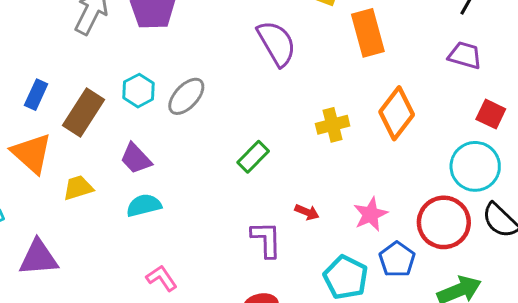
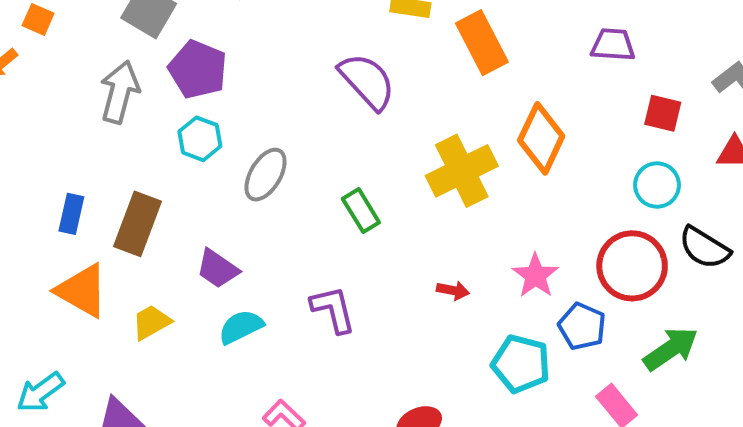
cyan hexagon: (139, 91) -> (200, 139), moved
yellow cross: (333, 125) -> (462, 171), size x1.6
green rectangle: (253, 157) -> (361, 211), moved, turned -64
cyan circle: (475, 166) -> (657, 185), size x0.7
purple L-shape: (266, 239) -> (333, 309), moved

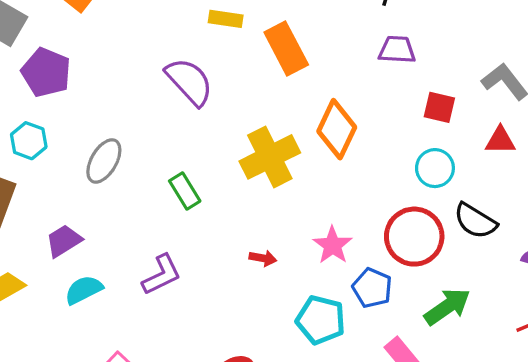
cyan hexagon: (200, 139) -> (29, 141), moved
purple trapezoid: (218, 269) -> (64, 241), turned 114
purple L-shape: (333, 309) -> (162, 275), turned 78

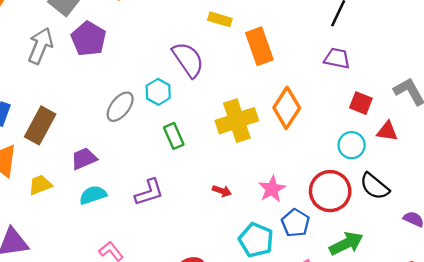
red triangle: (500, 140) -> (387, 131), moved
cyan hexagon: (29, 141) -> (158, 92), moved

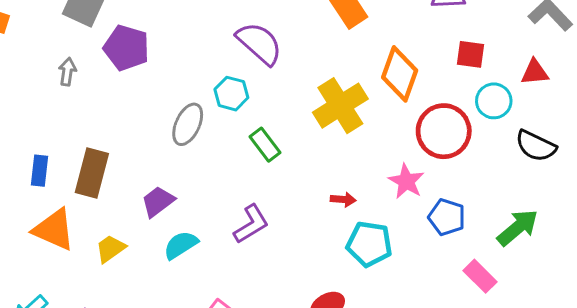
gray arrow: (40, 46) -> (67, 72), size x0.6
red square: (361, 103) -> (470, 54), moved
red circle: (330, 191) -> (444, 131), moved
cyan pentagon: (256, 240) -> (369, 244), moved

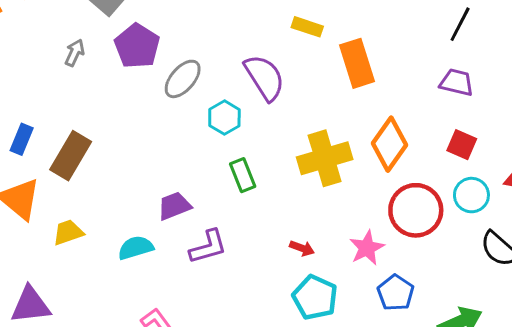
gray ellipse: (188, 124) -> (183, 79), moved
purple trapezoid: (158, 202) -> (174, 206), moved

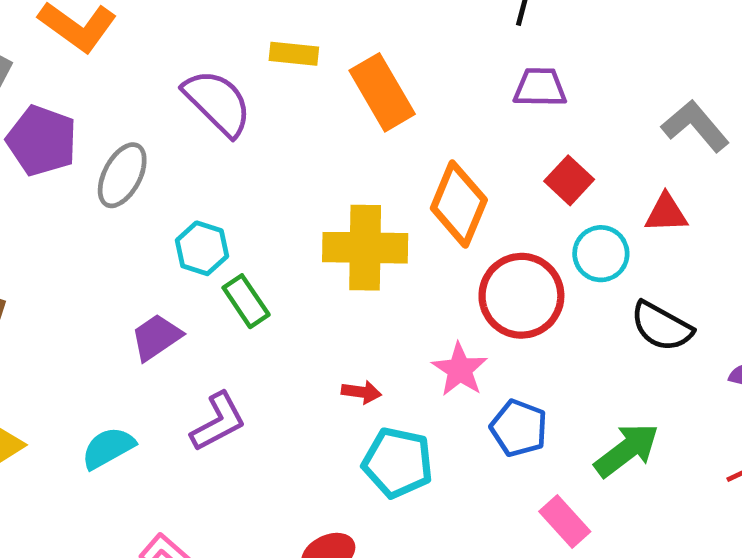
purple semicircle: (264, 77) -> (218, 103), moved
cyan hexagon: (224, 118) -> (202, 248), moved
red square: (462, 145) -> (569, 180), turned 32
yellow cross: (325, 158) -> (365, 248), turned 30
purple trapezoid: (174, 206) -> (156, 337), moved

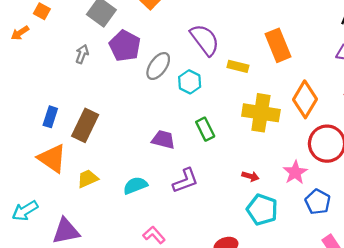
yellow rectangle: (294, 54) -> (238, 66), moved
cyan hexagon: (202, 248) -> (190, 82), moved
purple trapezoid: (156, 337) -> (163, 140), turned 40

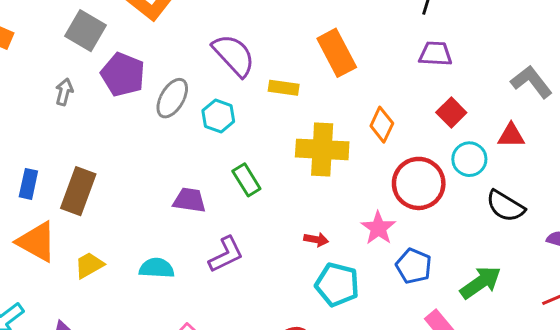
orange diamond: (305, 99) -> (382, 125), size x0.7
cyan semicircle: (135, 185) -> (157, 268), turned 30

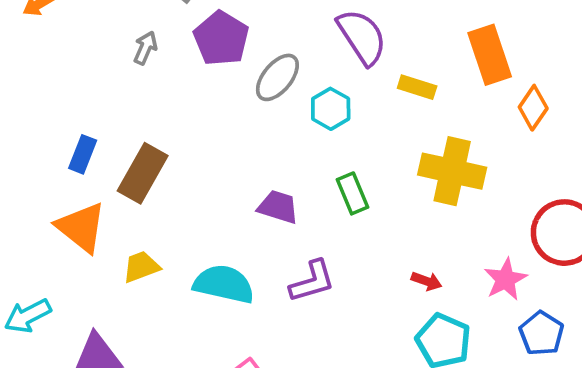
orange diamond: (382, 125) -> (533, 108), moved
cyan semicircle: (157, 268) -> (224, 284), size x1.4

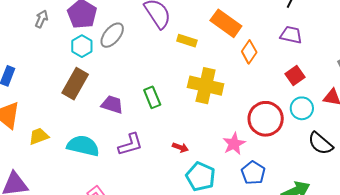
orange rectangle: (490, 55) -> (226, 23), turned -36
cyan hexagon: (331, 109) -> (82, 46), moved
brown rectangle: (143, 173) -> (75, 84), moved
red arrow: (427, 281) -> (180, 147), moved

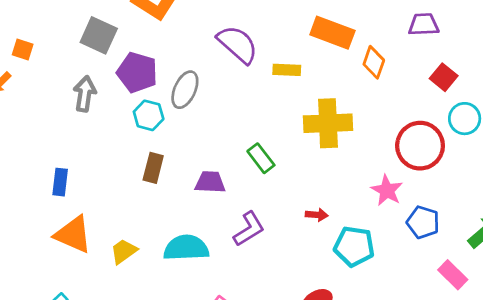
gray arrow: (41, 19) -> (85, 94), size x1.4
brown rectangle: (75, 84) -> (153, 168), size x0.7

